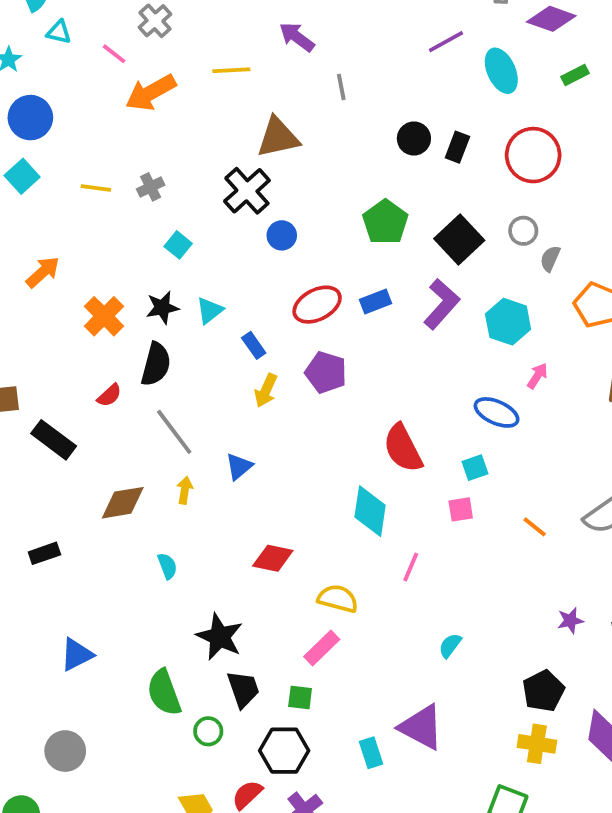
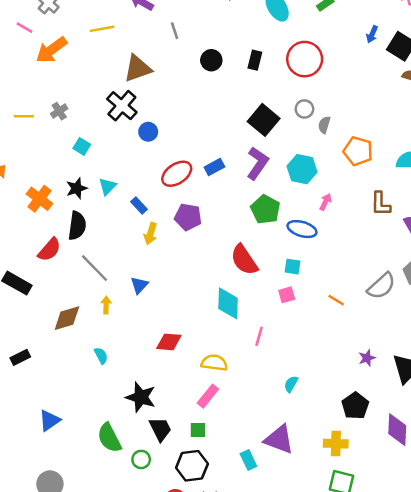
black circle: (414, 139) -> (211, 60), moved
green pentagon: (385, 222) -> (265, 209), moved
red semicircle: (109, 395) -> (49, 250), size x1.5
cyan square: (475, 468) -> (293, 267), turned 35
yellow cross: (537, 744) -> (336, 444), moved

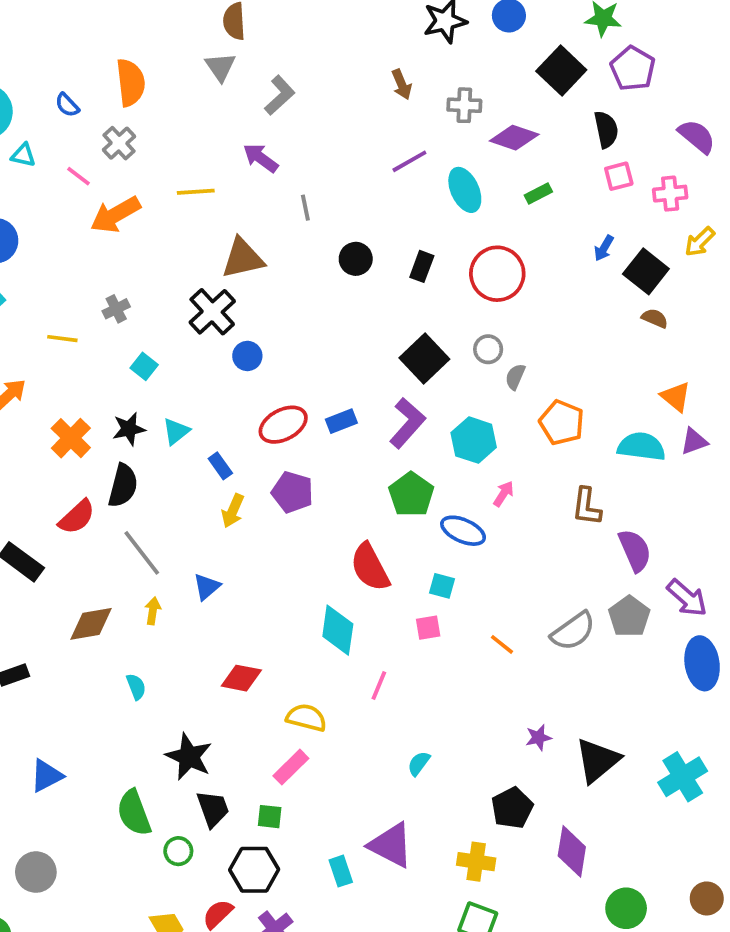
yellow line: (24, 116) -> (62, 339), moved

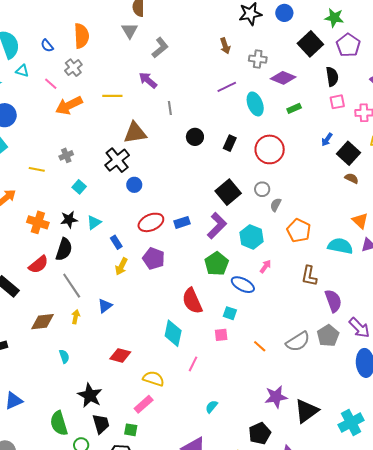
orange cross: (71, 438) -> (38, 222), turned -30
purple star: (538, 738) -> (276, 397), size x1.6

